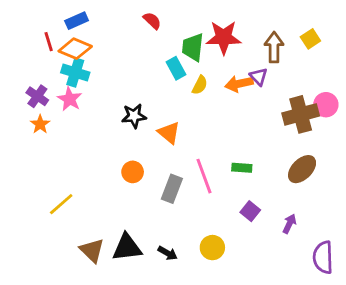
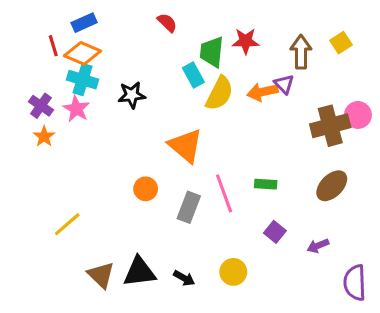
red star: (224, 37) -> (246, 41), size x0.7
yellow semicircle: (200, 85) -> (219, 93), size x1.6
black star: (134, 116) -> (132, 95), moved
orange triangle: (169, 133) -> (186, 146), size x1.4
purple arrow: (289, 224) -> (318, 246), turned -138

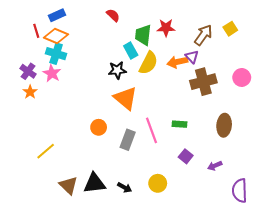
brown arrow: (301, 52) -> (203, 35), turned 35
black star: (132, 95) -> (117, 70), moved
brown cross: (330, 126) -> (203, 82), moved
brown ellipse: (332, 186) -> (224, 125), turned -40

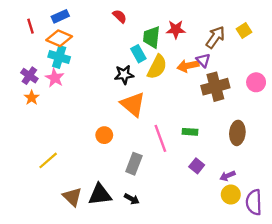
red line: (36, 31) -> (31, 26), moved
gray rectangle: (128, 140) -> (134, 164), moved
yellow circle: (158, 183) -> (231, 195), moved

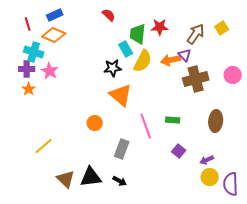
cyan cross: (59, 57) -> (34, 52), moved
purple cross: (29, 76) -> (27, 69), turned -35

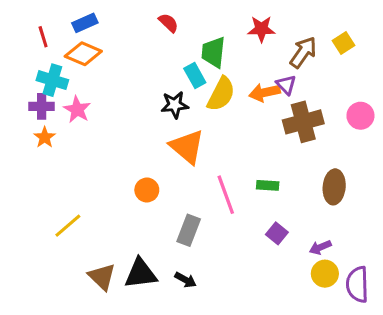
red star: (160, 27) -> (261, 29), moved

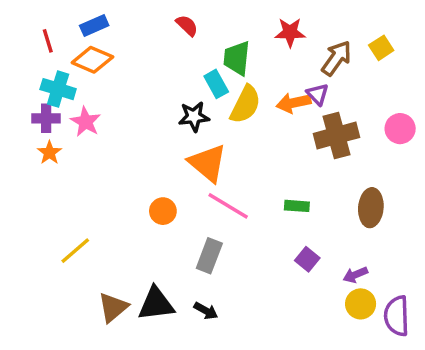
pink line: (226, 195) -> (228, 206), moved, turned -39
brown triangle: (102, 277) -> (113, 307), turned 36

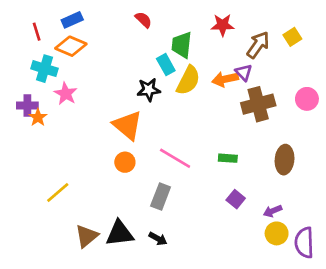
purple cross: (46, 118) -> (27, 105), moved
orange triangle: (208, 163) -> (128, 125), moved

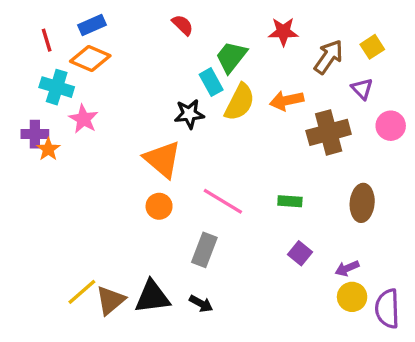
green trapezoid: (182, 45) -> (231, 57), turned 32
purple triangle: (244, 73) -> (362, 89), moved
yellow line: (58, 193) -> (82, 292), moved

